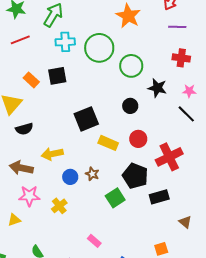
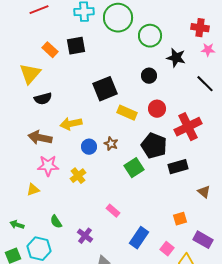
pink star: (189, 91) -> (208, 50), moved

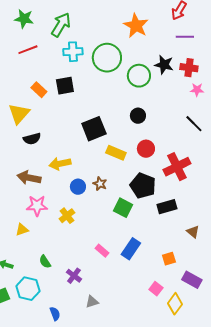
black star: (176, 58) -> (164, 65), moved
green square: (134, 168) -> (123, 208), turned -30
blue rectangle: (139, 238) -> (131, 249), moved

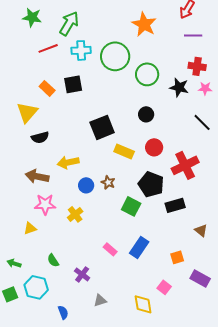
red line: (28, 50) -> (48, 48), moved
black star: (164, 65) -> (179, 87), moved
yellow diamond: (175, 304) -> (143, 304), moved, turned -45

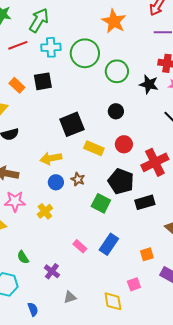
yellow arrow: (68, 162) -> (51, 158), moved
pink square: (164, 287) -> (134, 284), turned 32

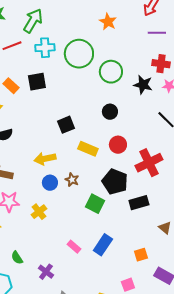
orange star: (114, 21) -> (108, 22), size x0.7
black square: (72, 124) -> (66, 125), size x0.7

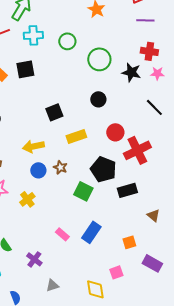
green circle: (79, 54) -> (67, 41), size x0.6
red circle: (118, 145) -> (115, 132), moved
yellow rectangle: (88, 149) -> (76, 136), turned -42

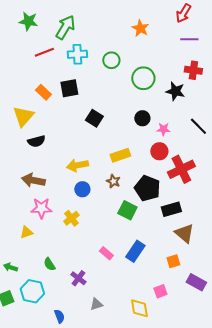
pink star: (157, 73) -> (163, 129), moved
black square: (54, 112) -> (94, 118), moved, turned -36
brown star: (60, 167) -> (113, 181), moved
brown triangle: (153, 215) -> (184, 233), moved, size x1.5

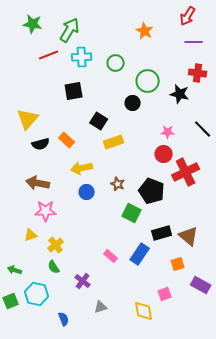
orange rectangle: (43, 92) -> (67, 140), moved
black circle: (142, 118) -> (133, 103), moved
yellow rectangle: (120, 155) -> (114, 142), moved
black rectangle: (171, 209) -> (162, 233), moved
yellow cross: (71, 218) -> (56, 245), moved

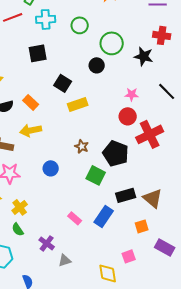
yellow arrow: (82, 168) -> (31, 130), moved
blue circle: (87, 192) -> (51, 168), moved
gray triangle: (101, 307) -> (65, 260), moved

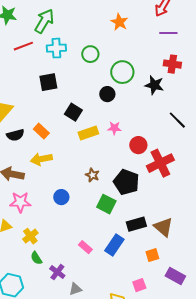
pink star: (132, 94) -> (114, 128), moved
green semicircle: (18, 229) -> (36, 258), moved

